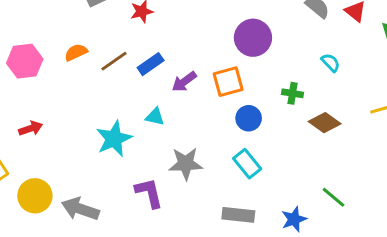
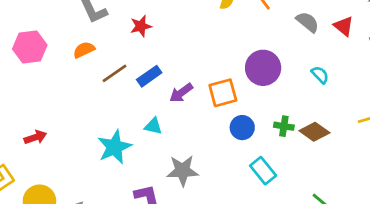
purple circle: (253, 38) -> (263, 68), moved
orange semicircle: (76, 52) -> (84, 50), moved
pink hexagon: (25, 61) -> (30, 47), moved
green cross: (292, 93) -> (284, 126), moved
cyan rectangle: (247, 164) -> (263, 171), moved

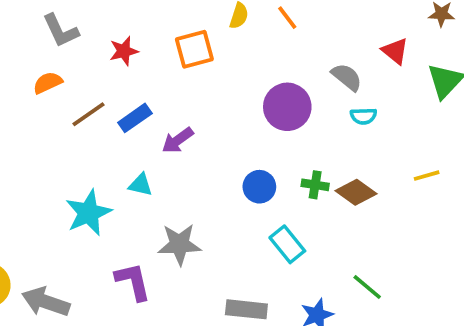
gray semicircle: (308, 22) -> (347, 77), moved
cyan semicircle: (320, 75) -> (363, 116), turned 132
orange square: (223, 93) -> (194, 49), moved

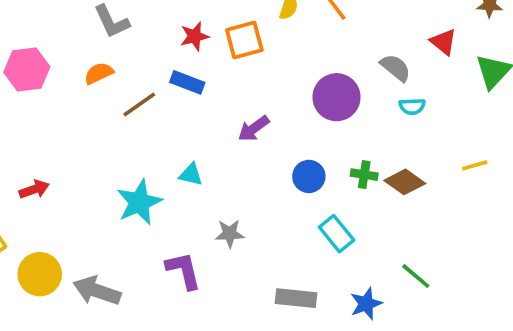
red star: (124, 51) -> (195, 36), moved
blue rectangle: (135, 118) -> (187, 82), moved, turned 56
purple arrow: (178, 140) -> (254, 129), moved
gray star: (180, 244) -> (230, 234), size x0.7

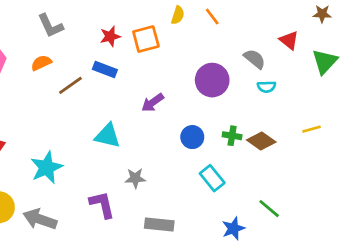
cyan triangle: (191, 175) -> (107, 136), size x1.5
cyan star: (139, 202) -> (47, 168), moved
gray rectangle: (296, 298) -> (159, 224), moved

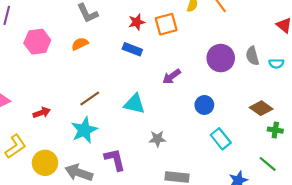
gray semicircle: (255, 59) -> (252, 56), moved, turned -144
brown line: (70, 85) -> (90, 98), moved
cyan semicircle: (266, 87) -> (276, 63), moved
green cross: (232, 136) -> (275, 130), moved
purple L-shape: (102, 205) -> (115, 160), moved

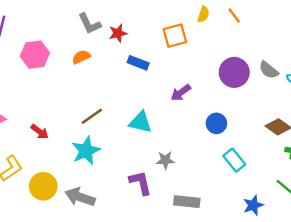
red star: (137, 22) -> (118, 33), moved
gray semicircle: (252, 56) -> (269, 70), turned -36
red arrow: (42, 113) -> (40, 132), turned 56
purple L-shape: (115, 160) -> (141, 183), moved

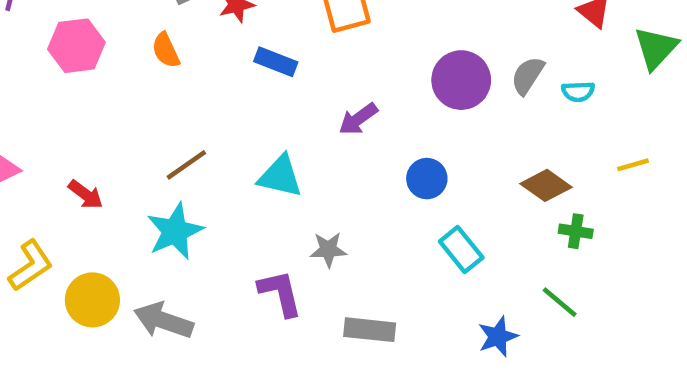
orange semicircle: (81, 57) -> (166, 50), turned -90
gray semicircle: (269, 70) -> (528, 75), turned 84

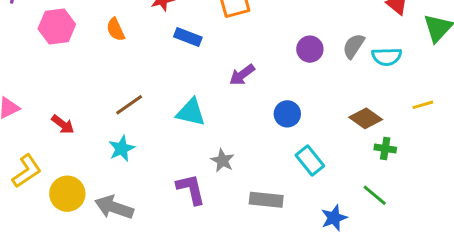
purple circle: (461, 80) -> (310, 49), size x0.7
cyan semicircle: (578, 92) -> (387, 57), size x1.4
cyan star: (175, 231) -> (122, 149), size x0.7
gray star: (328, 250) -> (223, 161), turned 30
gray rectangle: (370, 330) -> (266, 200), moved

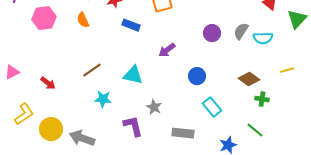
cyan star: (122, 149) -> (103, 99), moved, turned 30

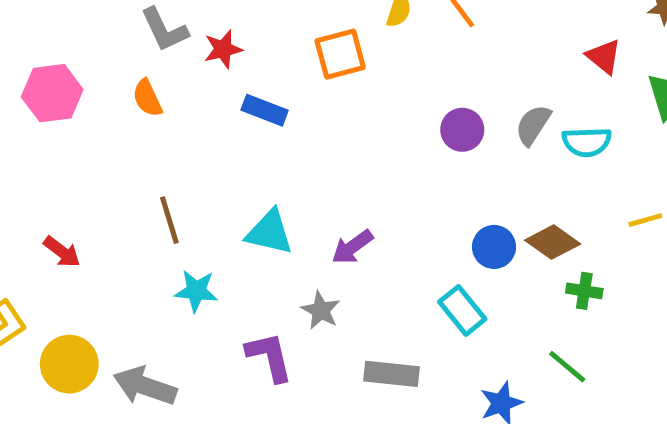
purple arrow: (167, 50) -> (352, 247), moved
brown line: (92, 70) -> (169, 220), turned -72
blue circle: (197, 76) -> (494, 247), moved

